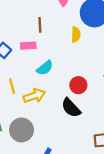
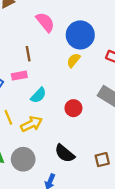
yellow semicircle: (76, 35) -> (73, 60), moved, turned -136
black semicircle: (71, 108) -> (65, 153), moved

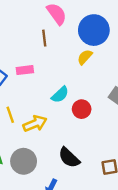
brown line: (28, 54) -> (44, 38), moved
cyan semicircle: (38, 95) -> (60, 95), moved

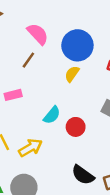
brown line: (44, 38) -> (28, 60), turned 49
black semicircle: (69, 158) -> (83, 175), moved

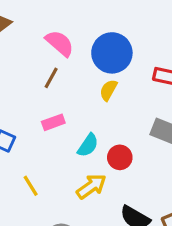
pink rectangle: (13, 95) -> (53, 122), moved
yellow arrow: (30, 148) -> (91, 186), moved

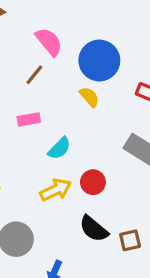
yellow semicircle: (108, 90) -> (89, 97), turned 100
red circle: (120, 157) -> (93, 182), moved

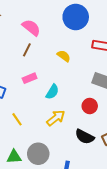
blue circle: (99, 60) -> (76, 17), moved
red circle: (93, 182) -> (90, 106), moved

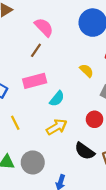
yellow semicircle: (64, 56) -> (87, 71), moved
pink rectangle: (30, 78) -> (35, 81), size x1.5

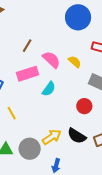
pink semicircle: (44, 27) -> (51, 60), moved
yellow arrow: (57, 127) -> (52, 137), moved

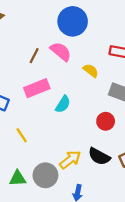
blue circle: (78, 17) -> (73, 21), moved
pink semicircle: (51, 60) -> (61, 51), moved

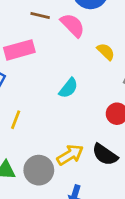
brown line: (34, 56) -> (40, 16), moved, turned 70
pink rectangle: (37, 88) -> (19, 50), moved
yellow line: (22, 135) -> (16, 120), turned 49

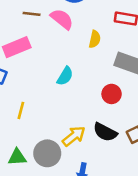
yellow semicircle: (106, 52) -> (95, 39), turned 66

